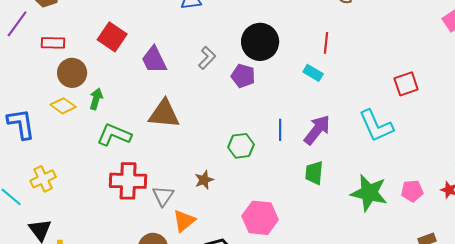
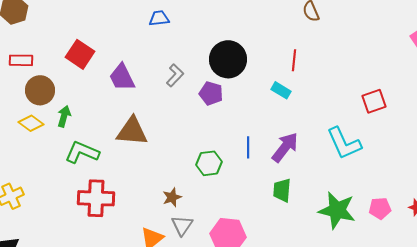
gray triangle: (163, 196) -> (182, 225), moved

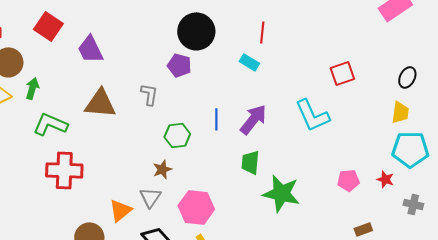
gray L-shape: (175, 75) -> (149, 94), moved, turned -35
brown star: (172, 197) -> (162, 169), moved
green star: (337, 210) -> (281, 193), moved

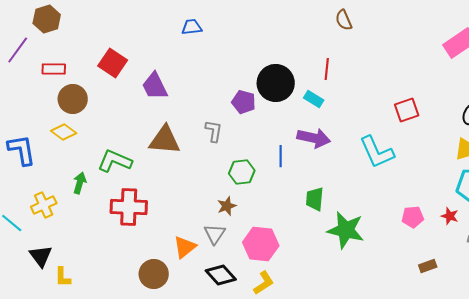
black circle: (196, 31) -> (276, 83), moved
green arrow: (32, 88) -> (80, 183), moved
purple arrow: (253, 119) -> (314, 138), moved, turned 64

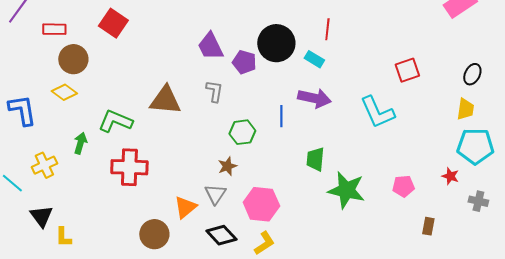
purple trapezoid: (155, 86) -> (210, 46), moved
pink pentagon: (413, 217) -> (403, 186), moved
brown rectangle: (428, 266) -> (428, 226), turned -60

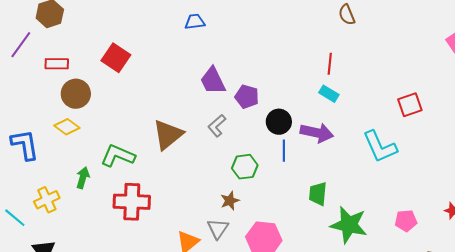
black circle: (276, 43) -> (279, 122), moved, size x0.7
cyan rectangle: (314, 59) -> (329, 94), moved
gray L-shape: (214, 91) -> (217, 126), turned -140
brown triangle: (165, 100) -> (168, 135), turned -44

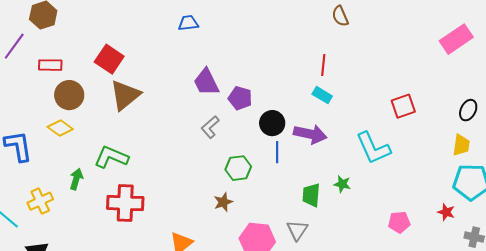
brown triangle: (168, 135) -> (125, 95), moved
green star: (349, 225) -> (342, 184), moved, size x0.5
gray triangle: (218, 229) -> (297, 230), moved

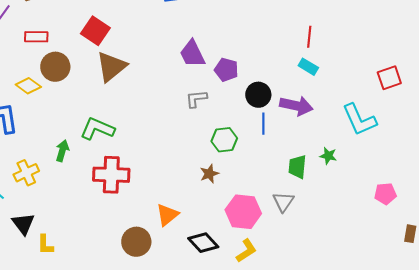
gray L-shape: (210, 127) -> (196, 99), turned 35
yellow diamond: (60, 128) -> (28, 86), moved

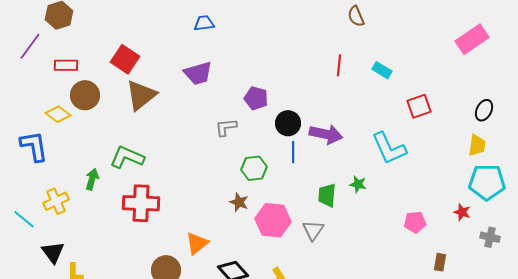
purple trapezoid: (192, 54) -> (198, 73), moved, turned -80
cyan rectangle: (308, 67) -> (382, 70), moved
brown star: (209, 174) -> (239, 202), turned -30
pink hexagon: (243, 212) -> (273, 220), moved

